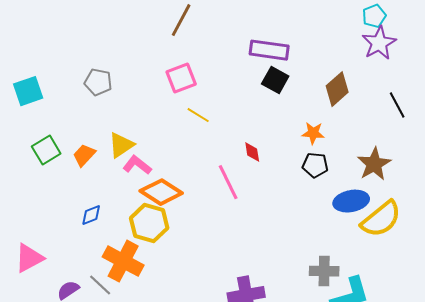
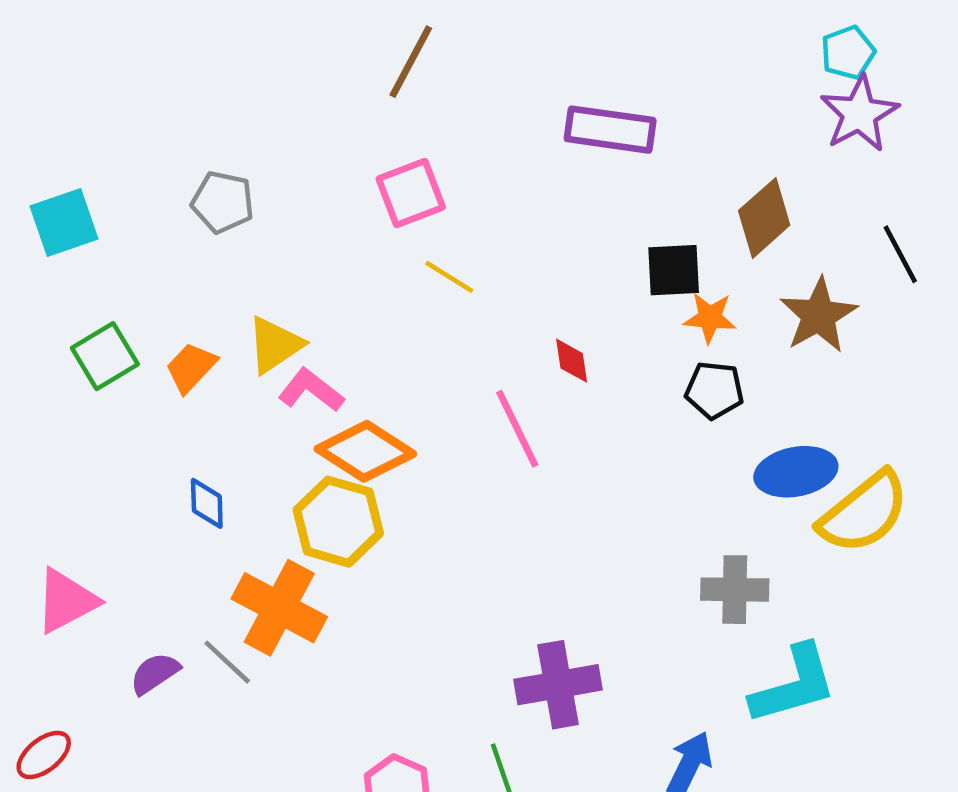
black square: (275, 80) -> (674, 270), moved, turned -32
brown star: (374, 164) -> (819, 315), moved
blue diamond: (91, 215) -> (207, 503), turned -70
gray cross: (324, 271) -> (735, 590), moved

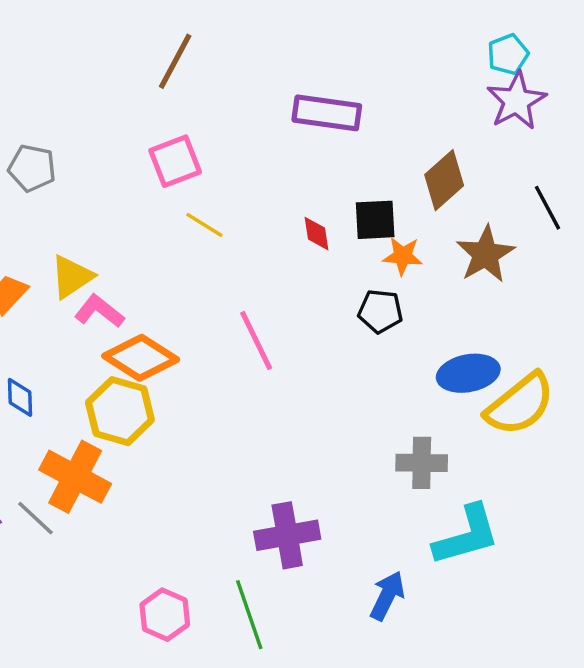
red diamond: (572, 361) -> (316, 234), moved
black pentagon: (714, 390) -> (380, 311), moved

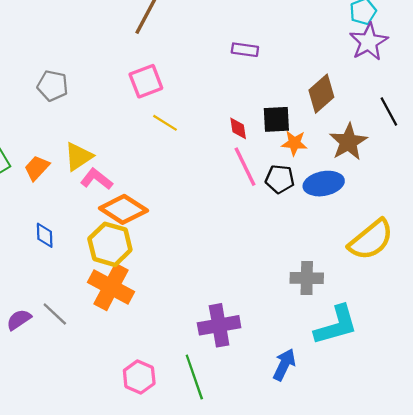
purple rectangle: (327, 113) -> (245, 50), size x0.6
pink line: (256, 340) -> (245, 167), moved
blue ellipse: (468, 373) -> (324, 184), moved
orange cross: (75, 477) -> (111, 287), moved

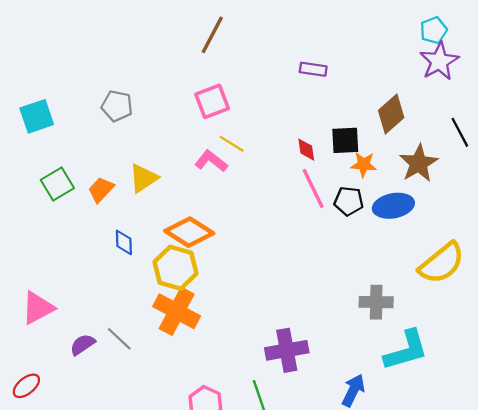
pink L-shape: (96, 179) -> (211, 161), moved
blue diamond: (45, 235) -> (124, 242), moved

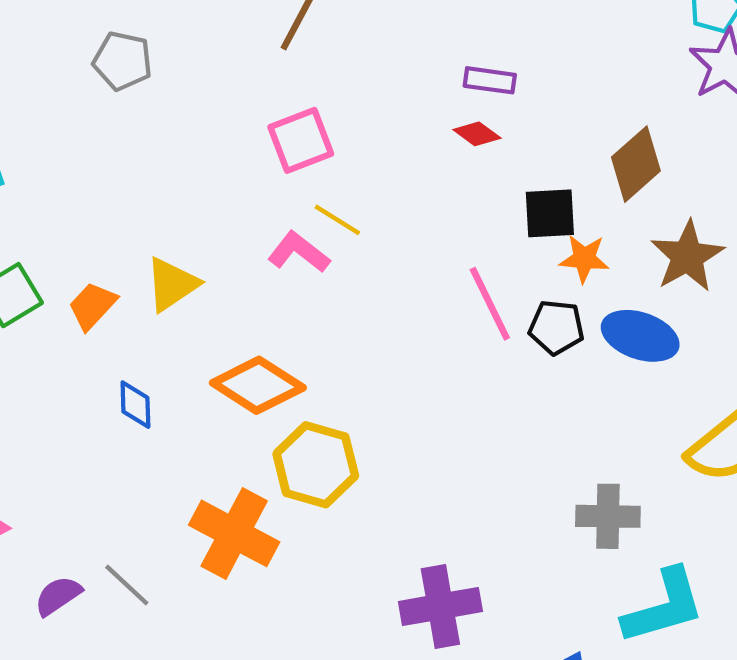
gray pentagon: (117, 106) -> (123, 61), moved
red diamond: (306, 150) -> (477, 134), moved, turned -45
blue ellipse: (393, 206) -> (640, 336), turned 30
yellow hexagon: (175, 268) -> (316, 465), moved

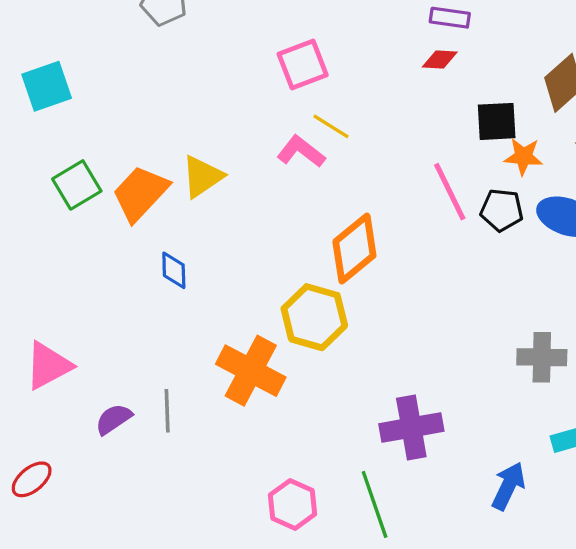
red diamond: (477, 134) -> (440, 60), turned -33
orange trapezoid: (92, 306) -> (140, 193), size x1.5
orange diamond: (258, 385) -> (354, 249), moved, turned -72
gray line: (127, 585) -> (167, 411), turned 45

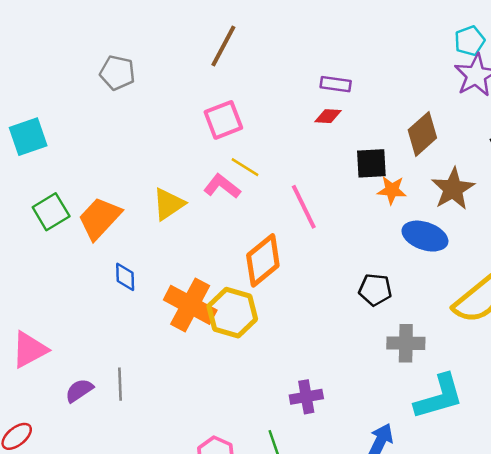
yellow triangle: (202, 177) -> (168, 204), moved
pink line: (450, 192) -> (304, 207), moved
black pentagon: (502, 210) -> (375, 290), moved
orange cross: (251, 371) -> (190, 305), moved
purple cross: (411, 428) -> (306, 397), size x0.7

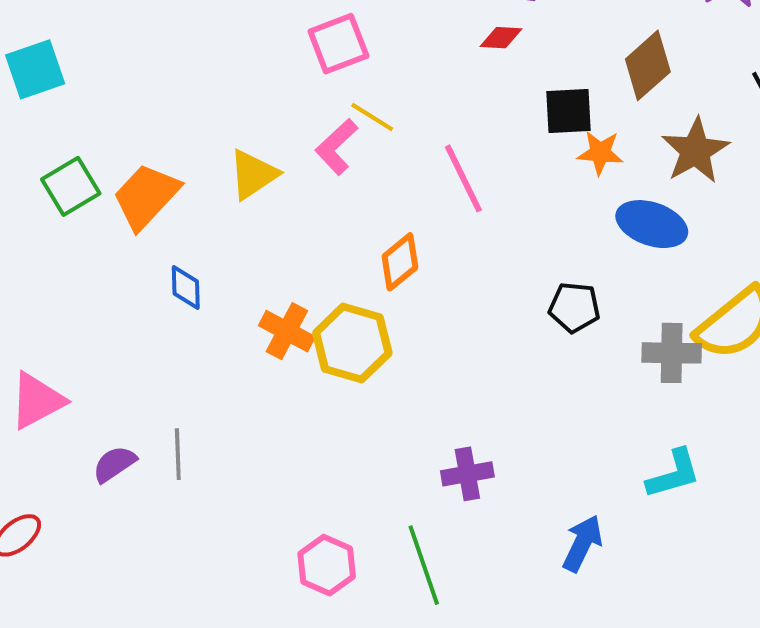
pink L-shape: (222, 186) -> (336, 147), turned -81
orange diamond: (263, 260) -> (400, 262), size x0.7
orange cross: (190, 305) -> (287, 331), size x0.7
gray cross: (406, 343) -> (672, 353), moved
cyan L-shape: (439, 397) -> (674, 474), size x0.7

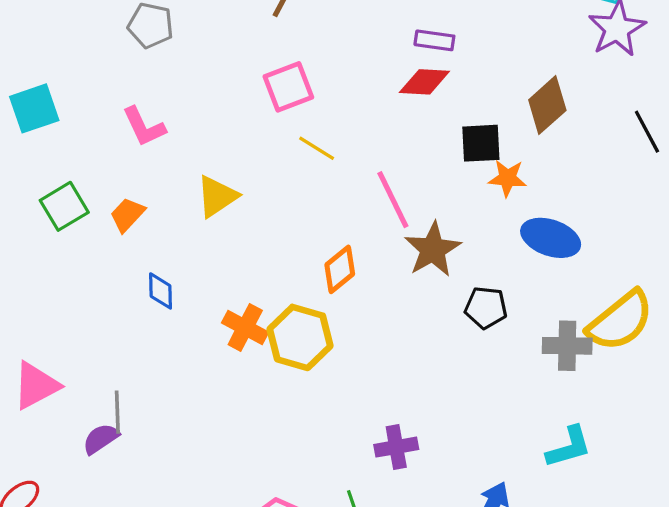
red diamond: (501, 38) -> (424, 82), size x1.4
pink L-shape: (336, 147) -> (144, 127), moved, turned -72
brown star: (695, 151) -> (433, 249), moved
orange trapezoid: (146, 196) -> (127, 215), size x0.6
gray line: (178, 454) -> (117, 412), moved

